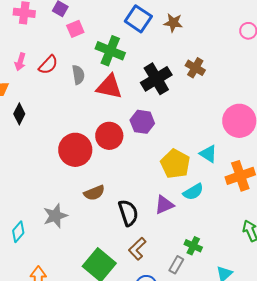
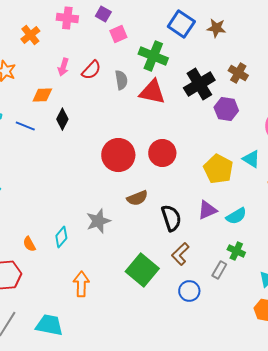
purple hexagon: (142, 122) -> (226, 109), moved
red circle: (109, 136) -> (162, 153), moved
cyan semicircle: (193, 192) -> (236, 216), moved

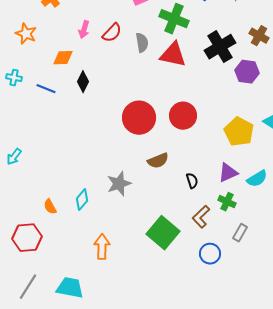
black semicircle: (171, 218) -> (192, 181), size x0.6
green cross: (236, 251) -> (227, 202), moved

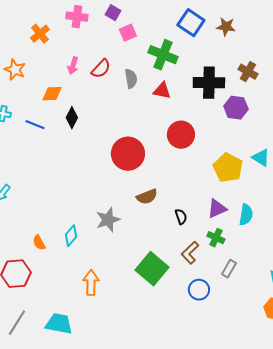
black cross: (220, 47) -> (209, 83), turned 32
red triangle: (173, 55) -> (162, 91), size x0.7
red circle: (183, 116) -> (181, 135), moved
cyan semicircle: (257, 179) -> (246, 215), turned -50

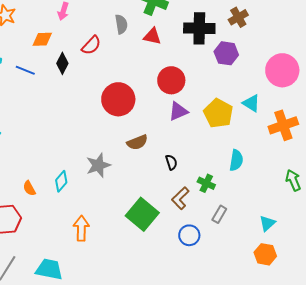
red semicircle: (101, 69) -> (91, 45), moved
brown cross: (248, 72) -> (238, 17), turned 30
purple triangle: (217, 209) -> (178, 111), moved

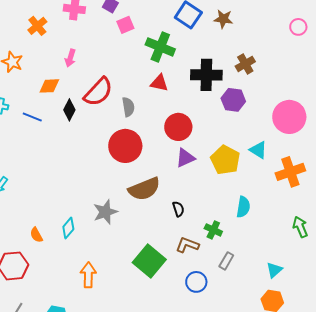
gray semicircle: (121, 24) -> (128, 107), moved
red semicircle: (91, 45) -> (98, 92), size x1.5
brown semicircle: (137, 142) -> (144, 189), size x1.5
brown L-shape: (180, 198) -> (187, 245), turned 65

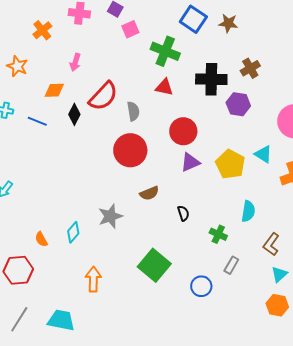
brown semicircle: (144, 189) -> (149, 193), size x0.6
brown L-shape: (187, 245) -> (271, 244), moved, turned -75

